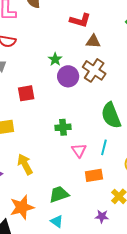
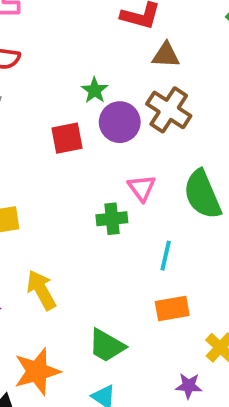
red square: (26, 93) -> (67, 138), moved
cyan line: (104, 147) -> (166, 256), moved
pink triangle: (79, 150) -> (142, 188), moved
green trapezoid: (59, 194) -> (107, 346), turned -130

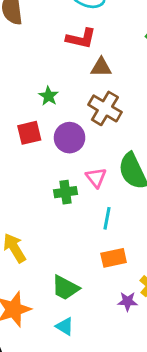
purple circle: (120, 122) -> (70, 138), moved
pink triangle: (142, 188) -> (96, 177), moved
purple star: (189, 386) -> (128, 301), moved

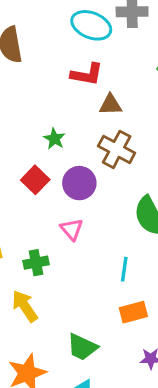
red square: (29, 133) -> (35, 180), turned -30
pink triangle: (96, 177) -> (72, 229), moved
green cross: (66, 192) -> (36, 263), moved

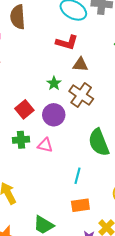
green star: (54, 139) -> (54, 83), moved
pink triangle: (72, 229) -> (45, 145), turned -42
green cross: (36, 263) -> (21, 140), moved

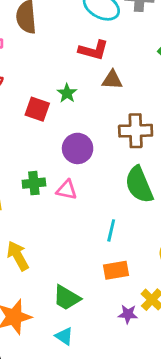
green star: (54, 83) -> (67, 93), moved
brown cross: (81, 95) -> (136, 131), moved, turned -35
red square: (24, 109) -> (37, 109), moved, turned -30

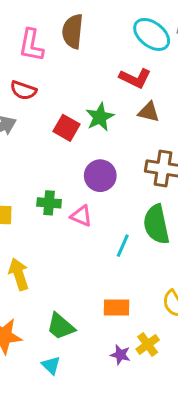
green star: (67, 93) -> (100, 117), size x1.4
cyan line: (111, 230) -> (123, 246), moved

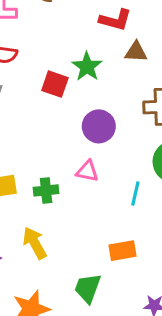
green cross: (49, 203) -> (46, 190), moved
orange rectangle: (116, 308) -> (122, 251), moved
green trapezoid: (61, 326) -> (88, 288), turned 80

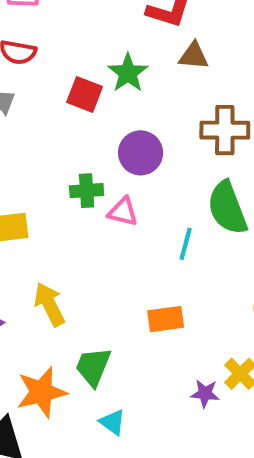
green cross: (46, 190) -> (87, 191), moved
green trapezoid: (88, 288) -> (93, 367), moved

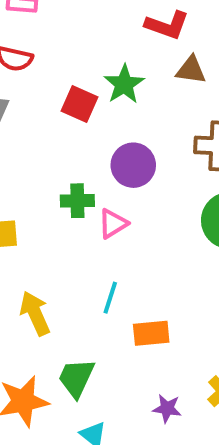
pink triangle: (123, 212) -> (113, 224), turned -48
cyan line: (186, 244) -> (110, 298), moved
purple star: (205, 393) -> (167, 408), moved

